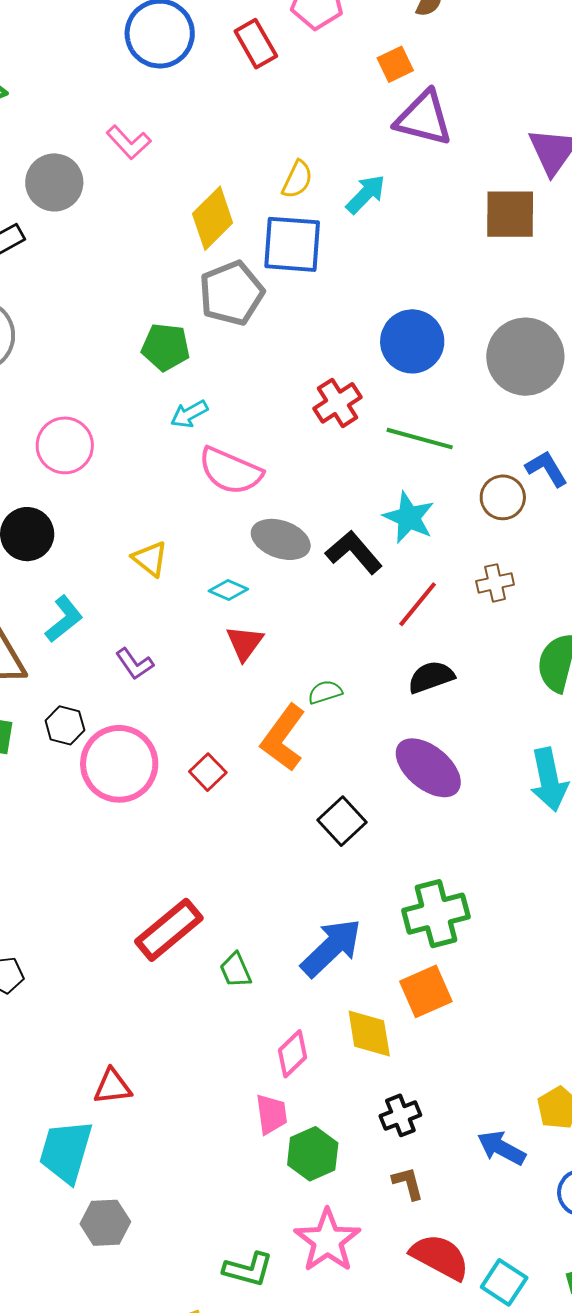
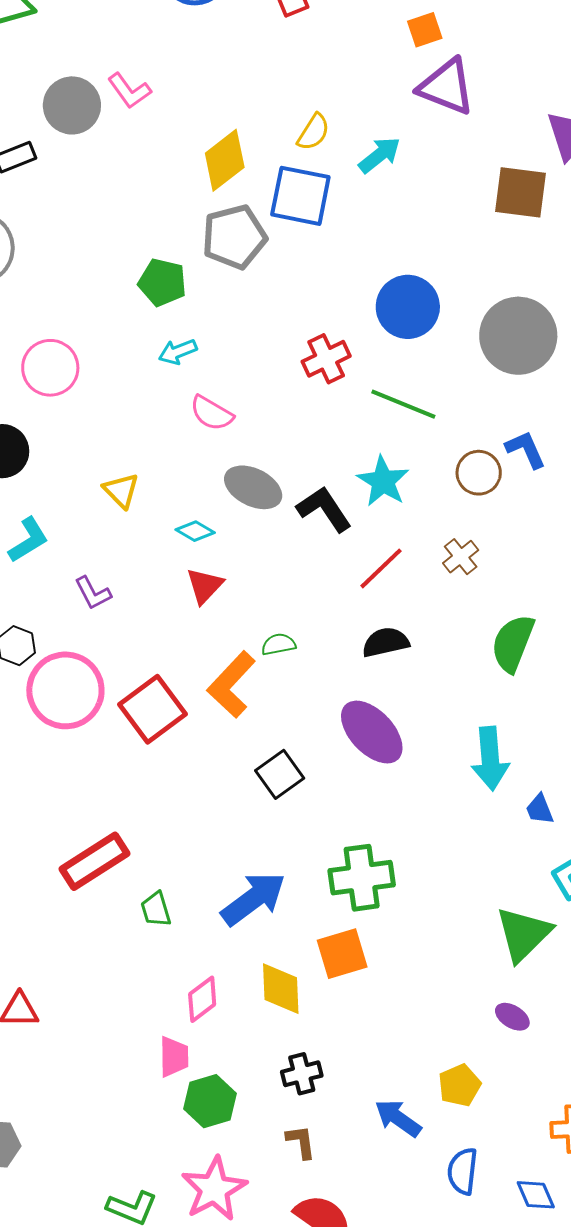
pink L-shape: (129, 142) -> (129, 91), moved
pink semicircle: (230, 471) -> (212, 413), size x0.7
brown cross: (495, 583) -> (461, 557), turned -33
red square: (208, 772) -> (152, 709), size x1.8

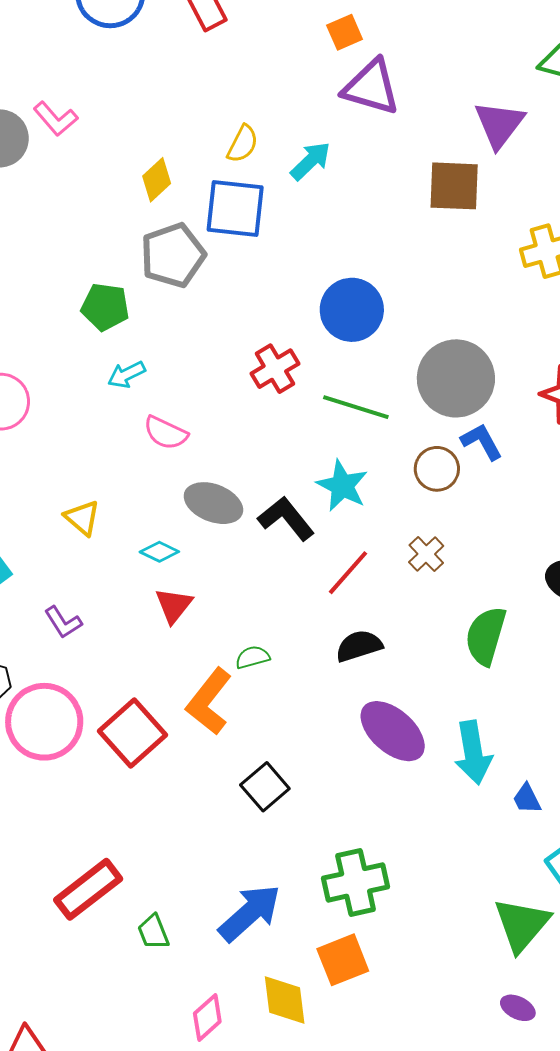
yellow diamond: (225, 160) -> (157, 180), size x0.7
gray circle: (518, 336) -> (456, 378), moved
purple ellipse: (372, 732) -> (393, 731), moved

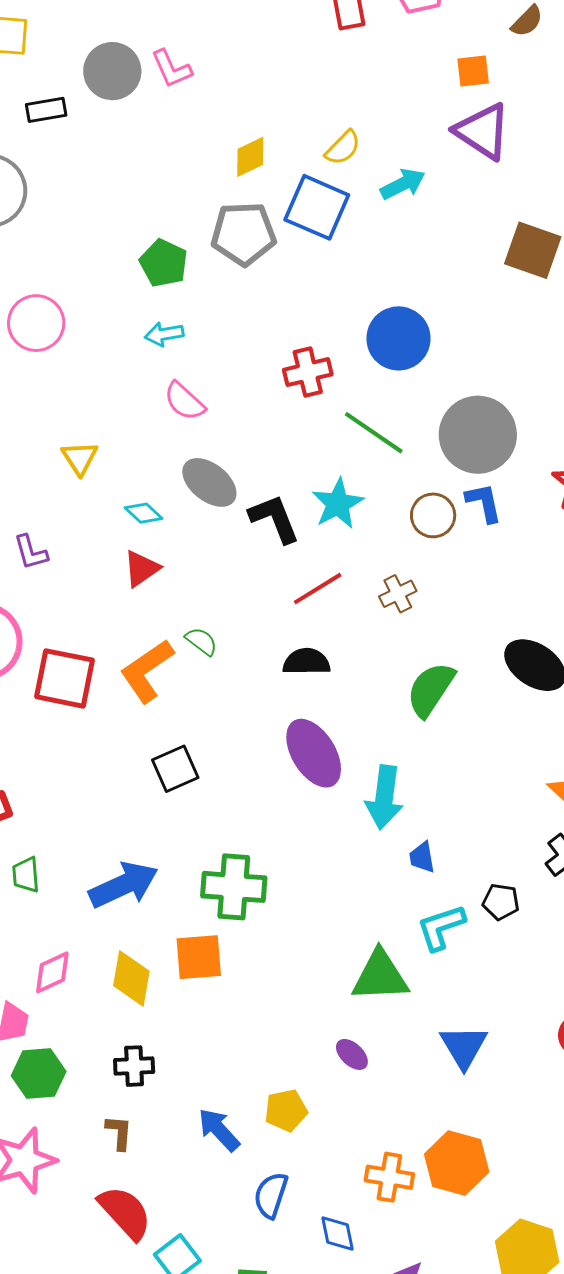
green semicircle: (252, 657) -> (201, 641), turned 36
red square: (133, 733) -> (64, 678), turned 36
green triangle: (522, 925) -> (380, 976), turned 30

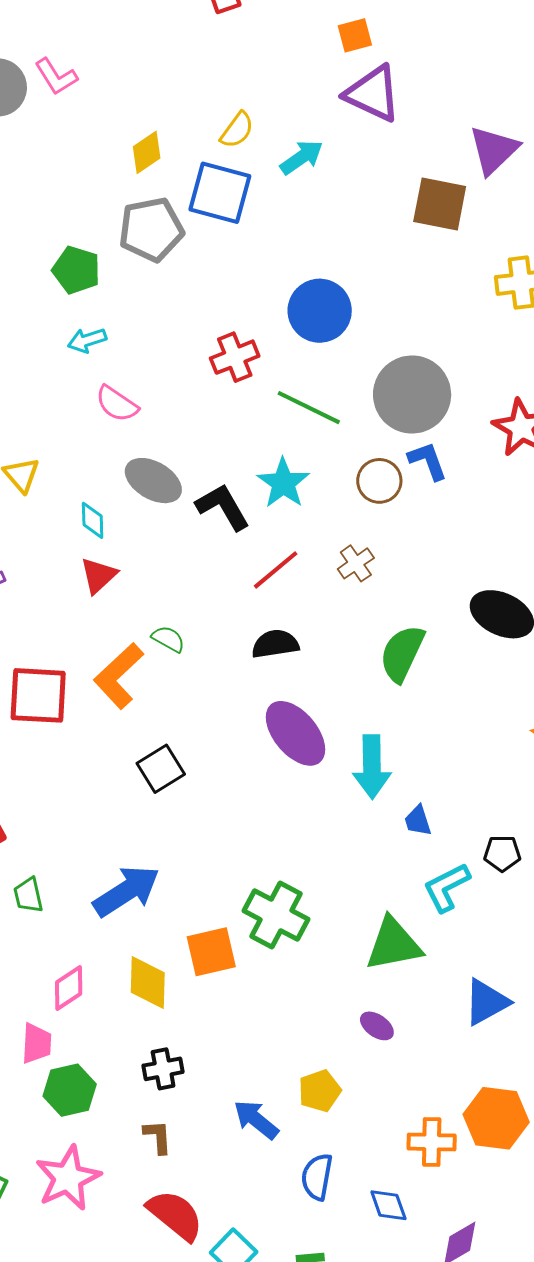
cyan diamond: (144, 513) -> (93, 520), turned 54
green cross: (234, 887) -> (276, 915), moved, turned 32
blue triangle: (464, 1047) -> (486, 1002), turned 40

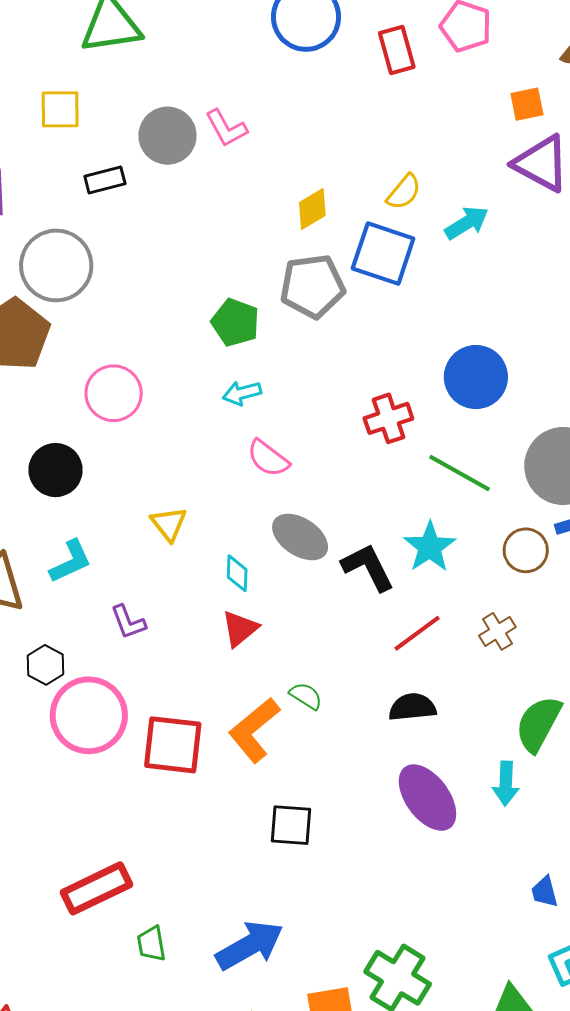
cyan arrow: (372, 767) -> (506, 783), moved, size x0.7
black square: (161, 769) -> (291, 825), turned 33

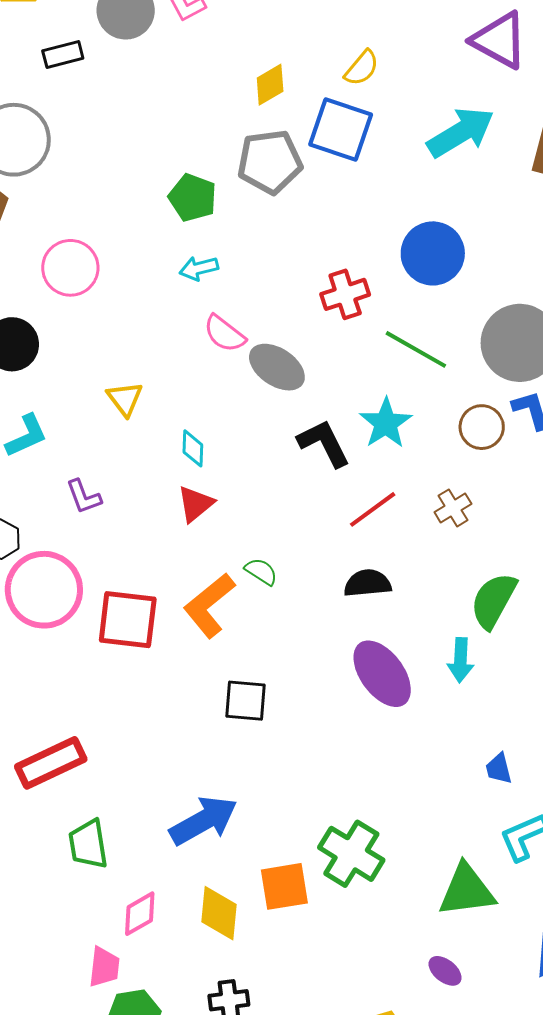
cyan arrow: (467, 223) -> (461, 132), moved, size x1.5
gray ellipse: (300, 537) -> (277, 367), moved
green trapezoid: (151, 944) -> (88, 844), moved, size x1.4

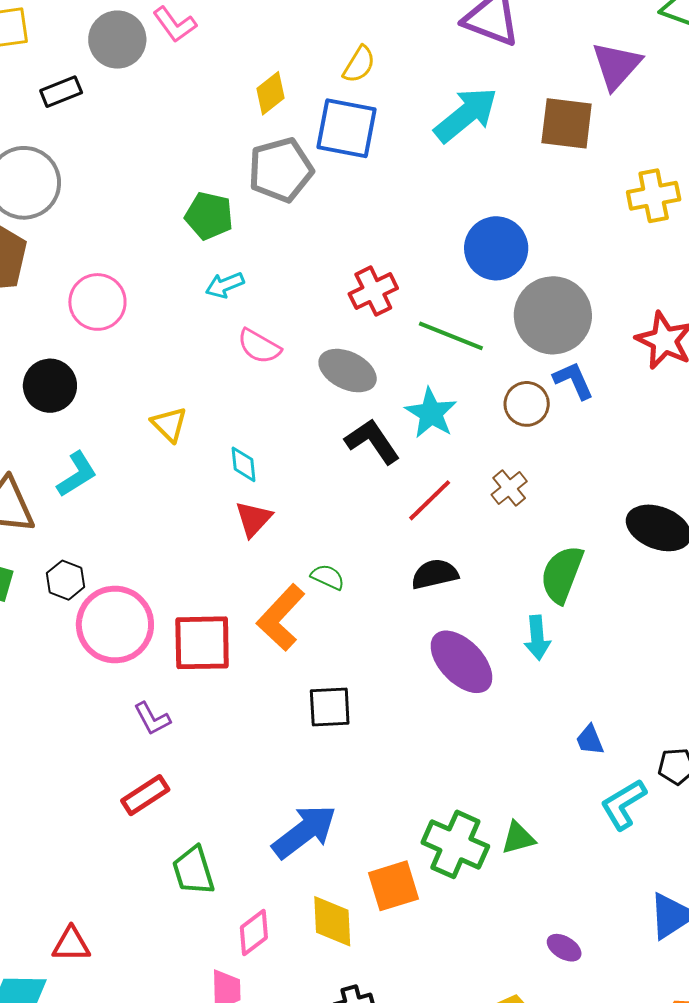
blue circle: (433, 253) -> (496, 248), moved
gray ellipse: (277, 367) -> (348, 371), moved
purple L-shape: (84, 497) -> (152, 719), moved
red rectangle: (51, 763) -> (145, 795), size x0.7
green triangle: (467, 890) -> (518, 838), moved, size x0.6

